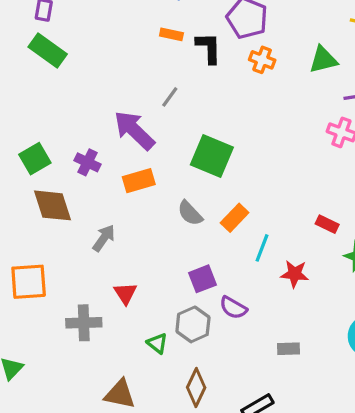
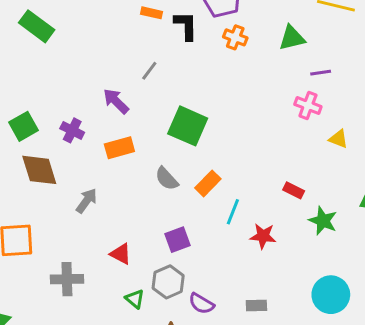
purple arrow: (134, 130) -> (116, 101), size x0.7
red triangle: (125, 293) -> (121, 254), moved, turned -30
purple semicircle: (233, 308) -> (201, 304), moved

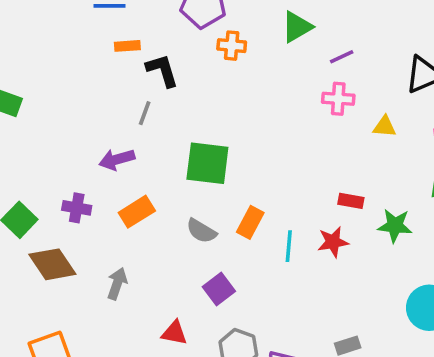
black L-shape: (186, 26) -> (162, 70), moved
purple arrow: (116, 101) -> (117, 159), turned -44
red star: (263, 236) -> (333, 242), moved
purple square: (178, 240) -> (219, 289), moved

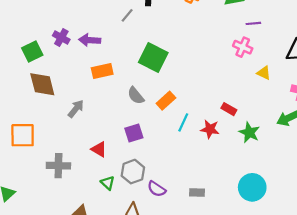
purple arrow: (117, 159) -> (90, 40), moved
purple cross: (77, 208) -> (61, 38), moved

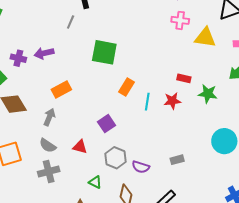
orange rectangle: (102, 71) -> (61, 90), moved
yellow triangle: (264, 73) -> (205, 38), size x1.6
gray semicircle: (136, 96) -> (48, 145), moved
green triangle: (108, 183) -> (95, 182), moved

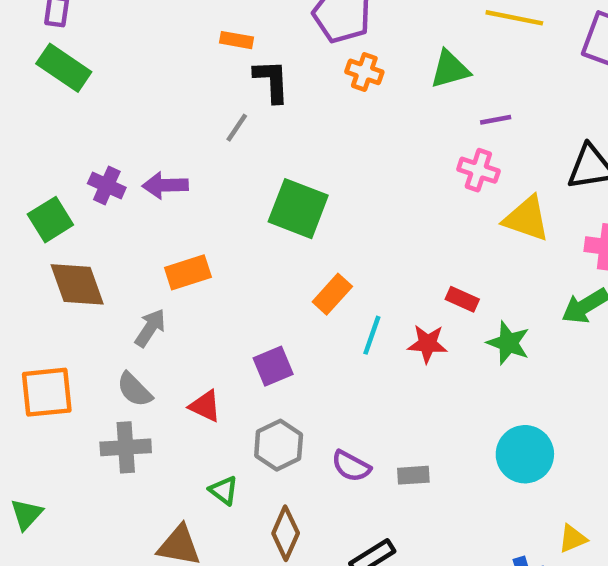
purple semicircle: (141, 167) -> (351, 466), moved

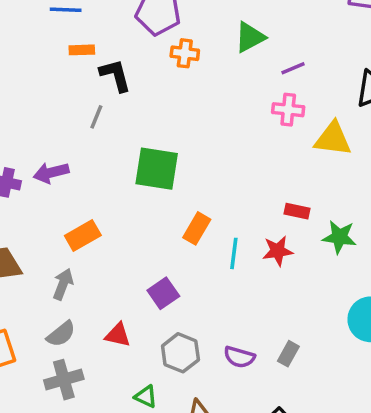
gray semicircle: (134, 390) -> (61, 334), turned -72
gray rectangle: (413, 475) -> (288, 354), turned -45

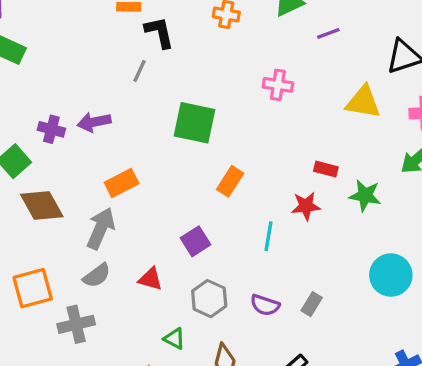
pink cross: (288, 110) -> (278, 85), moved
cyan line: (234, 253) -> (269, 236), moved
gray arrow: (63, 284) -> (101, 228), size x1.4
gray cross: (64, 380) -> (76, 324), moved

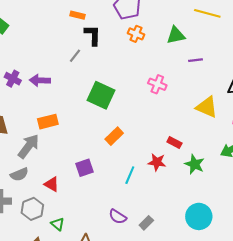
gray hexagon: (209, 299) -> (32, 209), moved

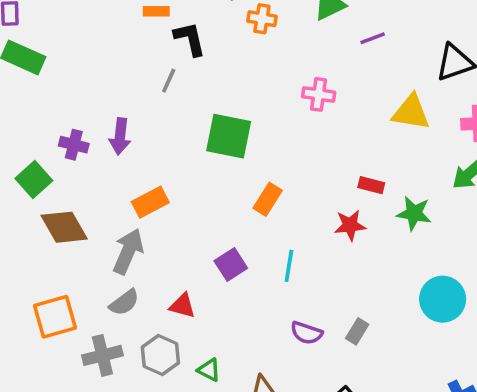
purple arrow: (40, 80) -> (120, 136), turned -72
cyan line: (130, 175) -> (289, 266), moved

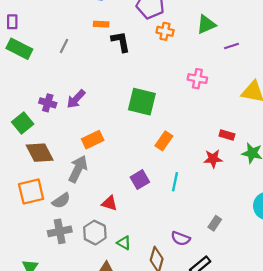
gray line: (169, 81) -> (64, 46), moved
purple arrow: (120, 136) -> (76, 99), turned 35
gray semicircle: (124, 303) -> (61, 201), moved
orange square: (55, 317) -> (31, 191), moved
purple semicircle: (307, 333) -> (181, 238), moved

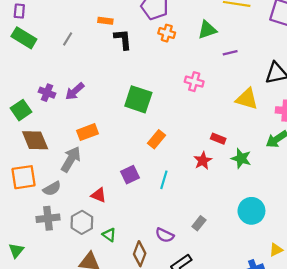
red star: (213, 159) -> (203, 161), turned -30

